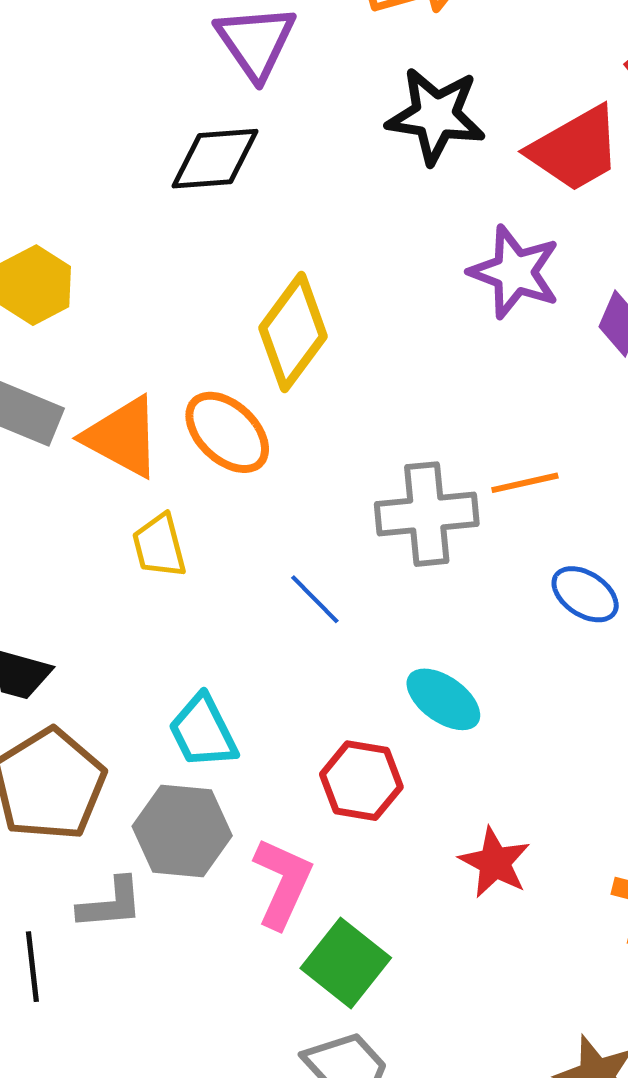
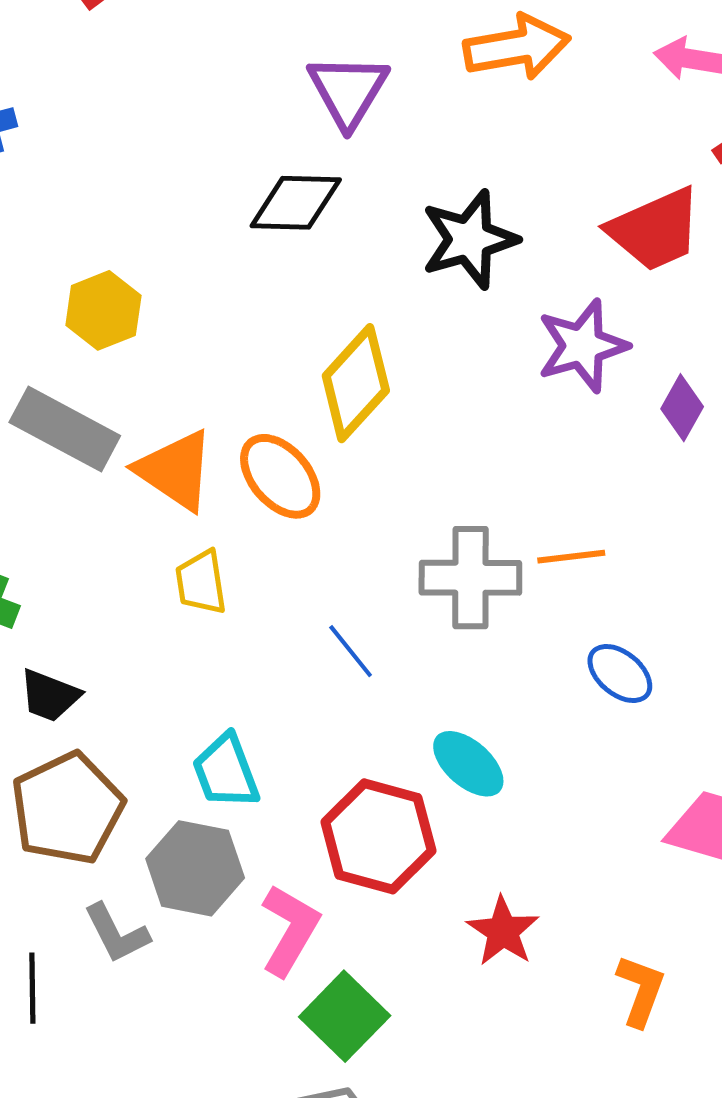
black star: (436, 116) -> (469, 239), moved, turned -30
purple star: (515, 272) -> (582, 346), turned 30
red hexagon: (361, 781) -> (378, 836), size x1.4
gray L-shape: (111, 904) -> (117, 933), turned 62

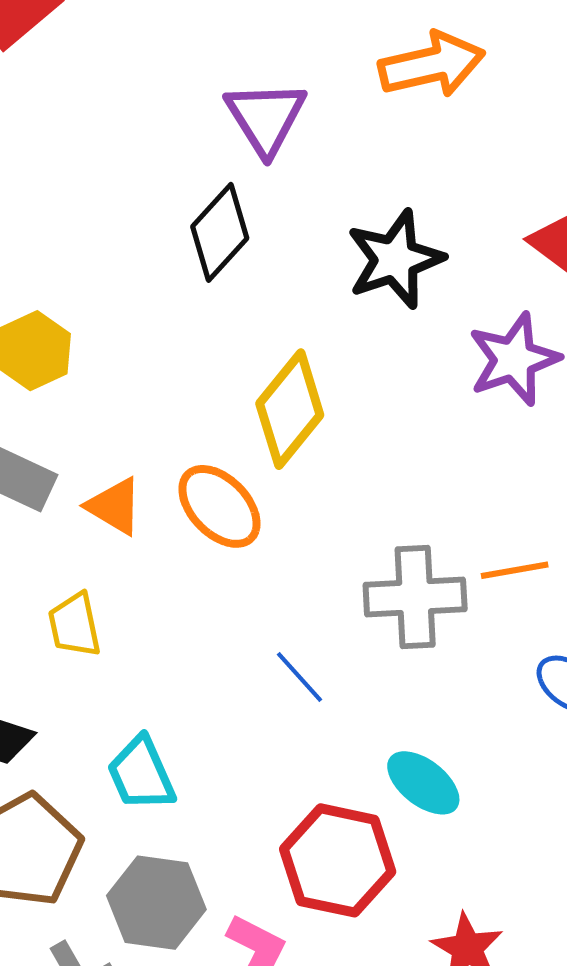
black diamond: (296, 203) -> (220, 232), turned -46
orange triangle: (175, 470) -> (114, 506), size x0.7
yellow trapezoid: (201, 582) -> (75, 625), moved
cyan trapezoid: (226, 771) -> (141, 774), moved

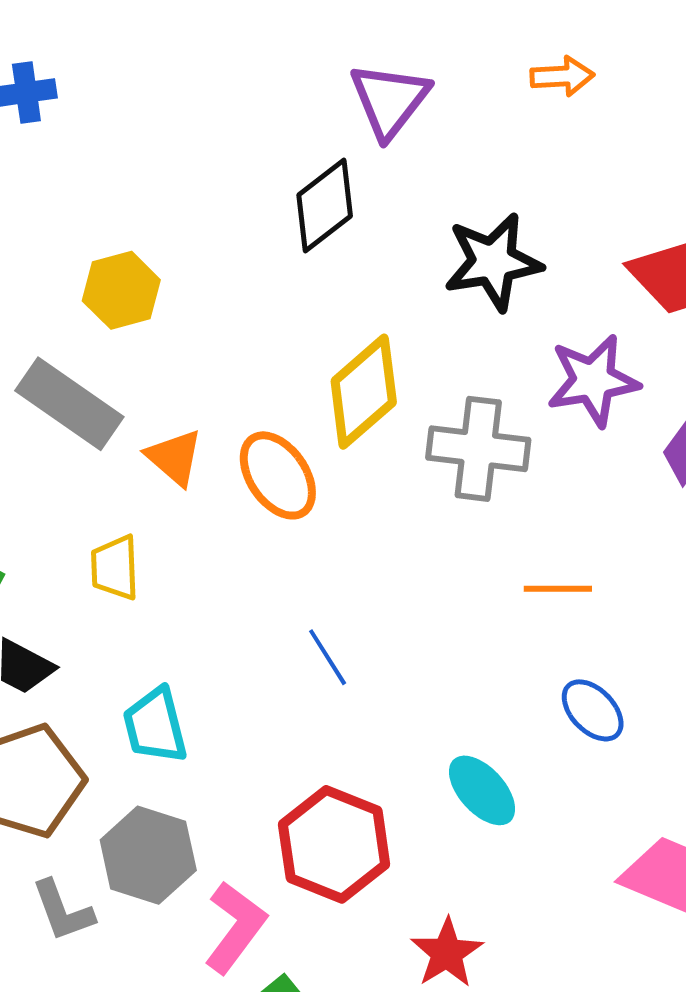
orange arrow: (432, 65) -> (562, 76), size x0.6
gray cross: (415, 597) -> (478, 449), moved
cyan ellipse: (423, 783) -> (482, 790), moved

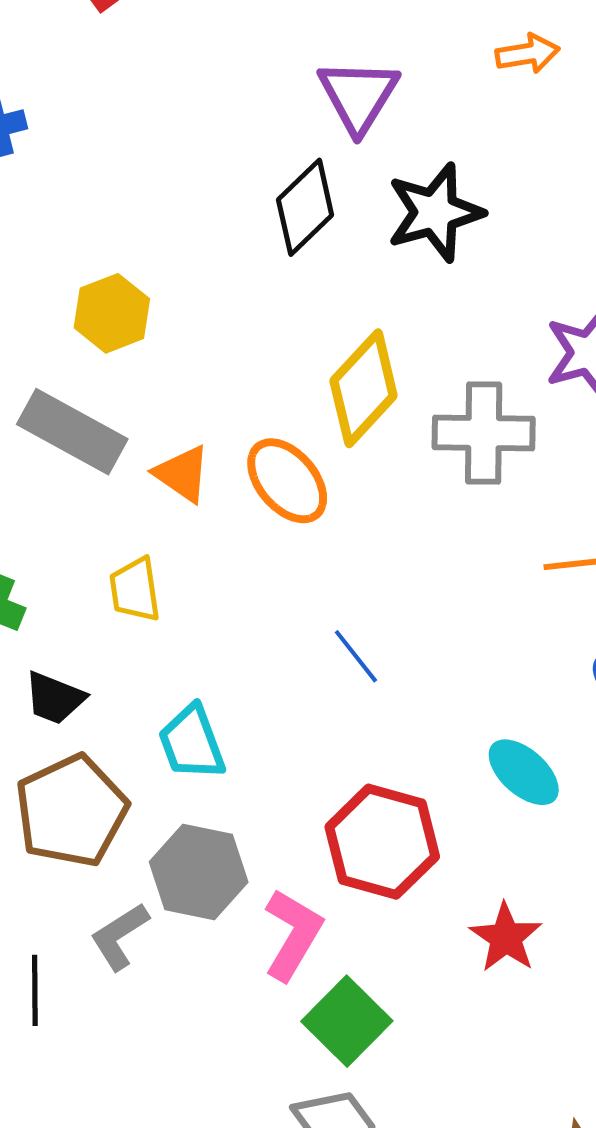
black star: (493, 262) -> (435, 212), moved
gray L-shape: (63, 911) -> (120, 936), turned 84

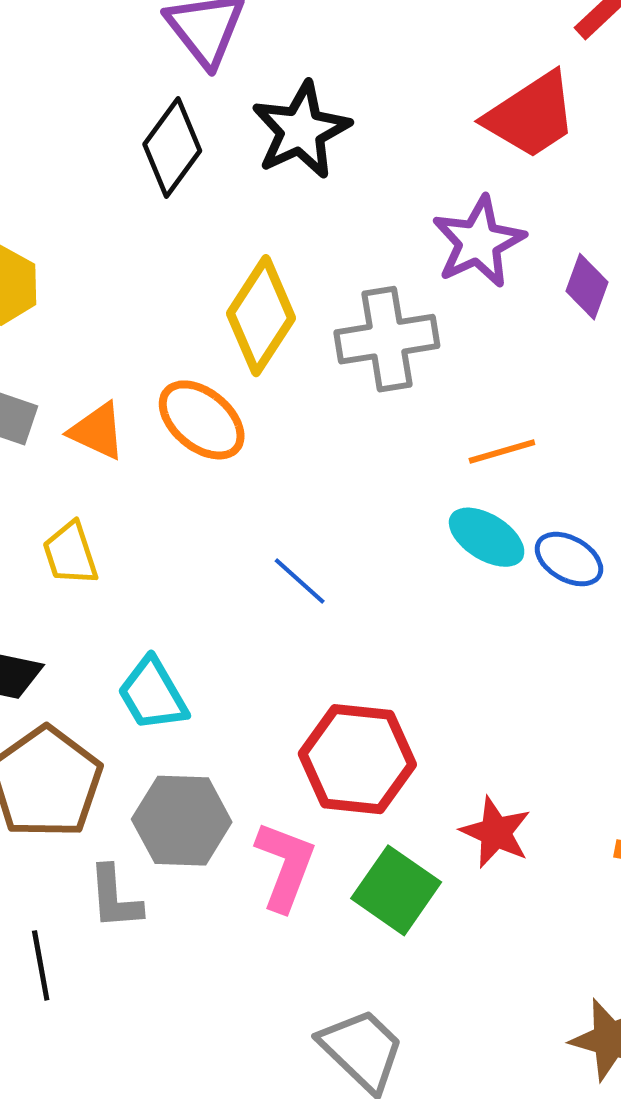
cyan ellipse: (524, 772) -> (487, 537), moved
gray L-shape: (120, 936) -> (115, 898), turned -52
green square: (347, 1021) -> (396, 890), moved

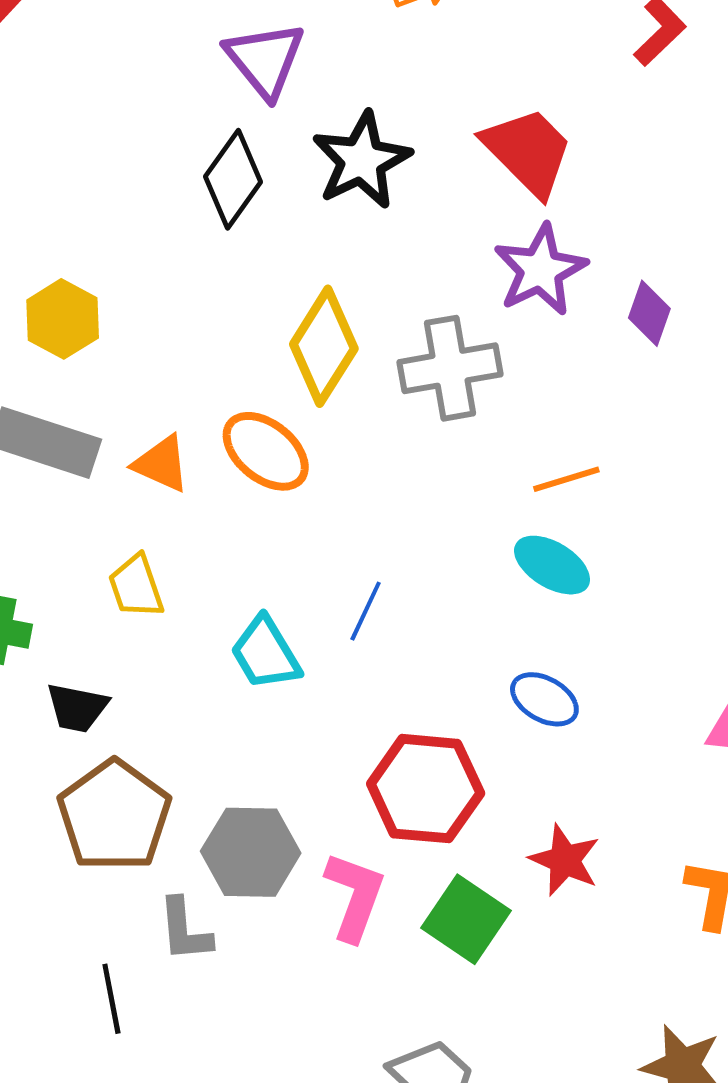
red trapezoid: (531, 115) -> (528, 151), moved, turned -101
blue ellipse: (569, 559) -> (544, 699), moved
blue line: (300, 581) -> (366, 611), turned 74
cyan trapezoid: (153, 694) -> (265, 653), moved

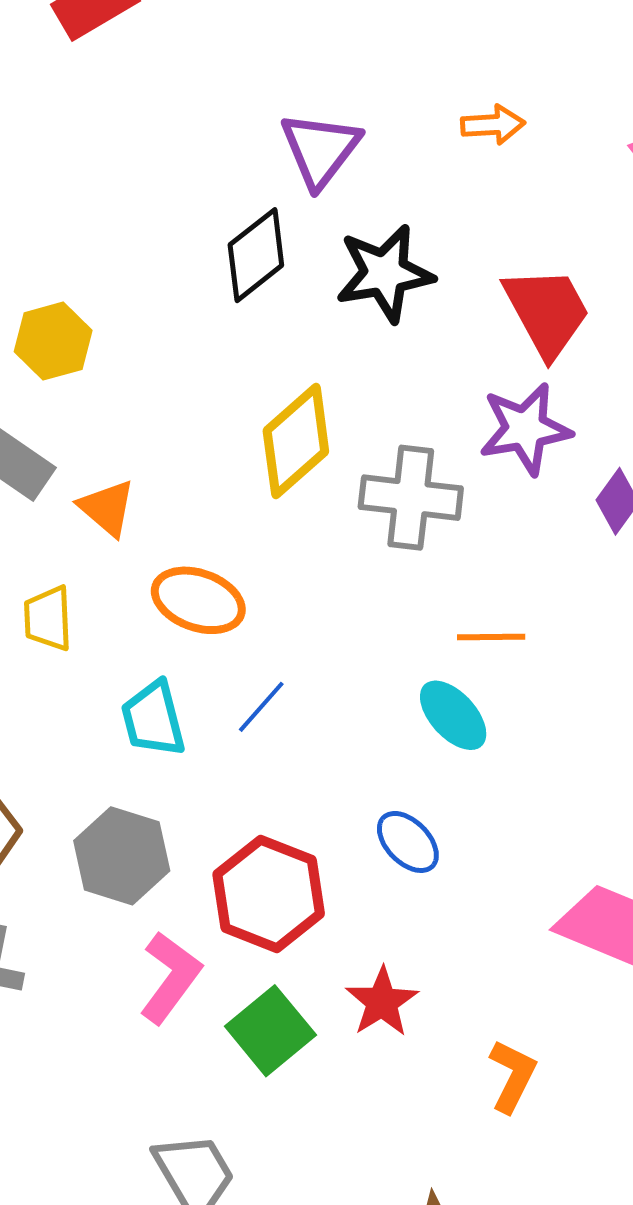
orange ellipse: (266, 451) -> (198, 600), moved, turned -36
gray hexagon: (251, 852) -> (122, 856), moved

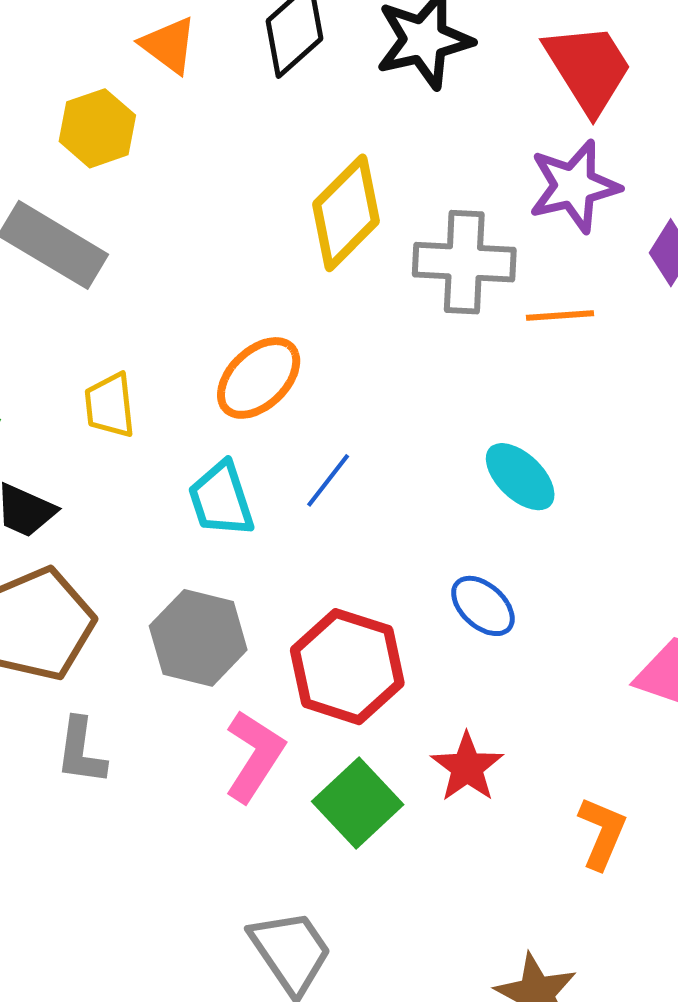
orange triangle: (107, 508) -> (169, 45), moved
orange ellipse: (198, 600) -> (259, 378), turned -60
orange line: (491, 637) -> (560, 315), moved

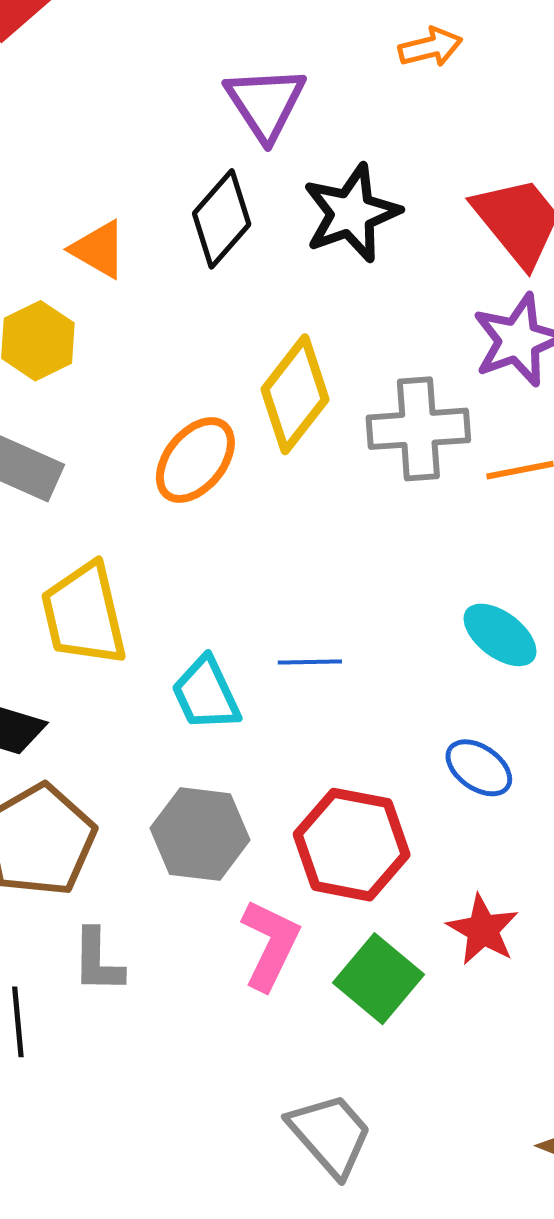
orange ellipse: (259, 378) -> (195, 460), moved
yellow trapezoid: (110, 405) -> (84, 614), size x1.6
blue line: (328, 480) -> (310, 662), turned 58

